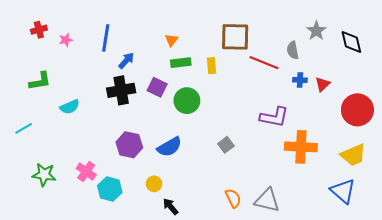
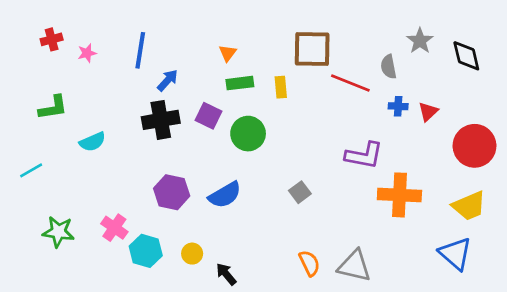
yellow circle: (154, 184) -> (192, 254), moved

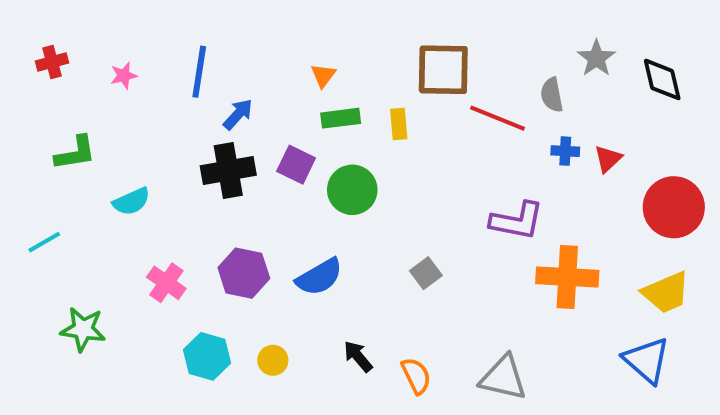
red cross: (52, 39) -> (52, 62), moved
pink cross: (114, 228) -> (166, 283), moved
orange semicircle: (309, 263) -> (416, 376), moved
black arrow: (226, 274) -> (358, 356), moved

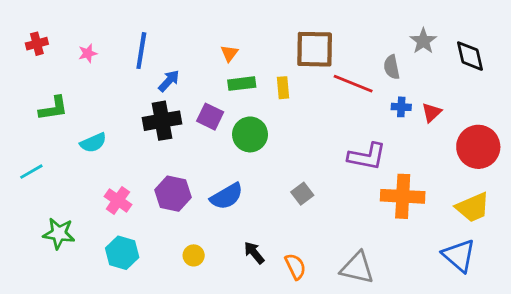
cyan hexagon: (207, 356) -> (122, 253), moved

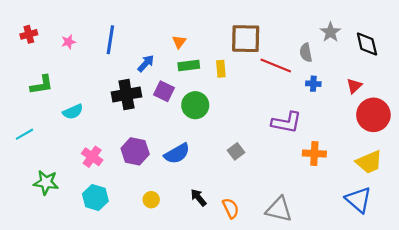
blue arrow: (169, 81) -> (146, 63), moved
red triangle: (432, 112) -> (354, 86), moved
orange cross: (403, 196) -> (314, 154), size x0.7

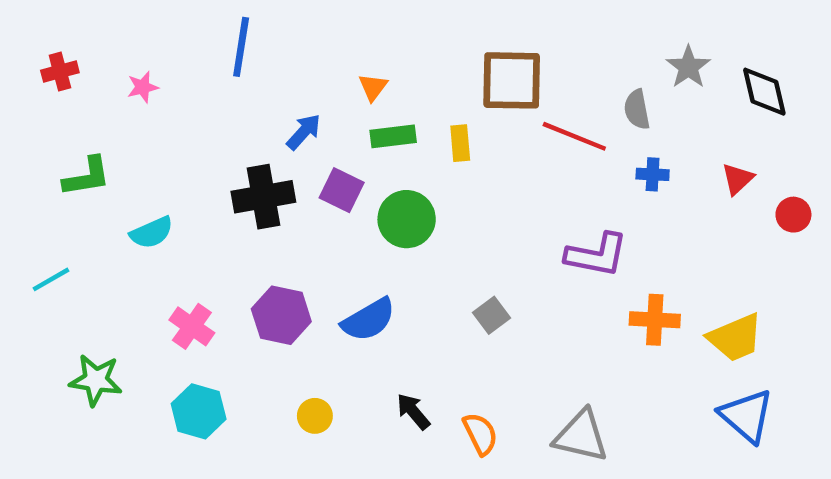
blue line: (110, 40) -> (241, 47), moved
red circle: (373, 115) -> (793, 215), moved, size x0.5
yellow trapezoid: (369, 162) -> (735, 338), moved

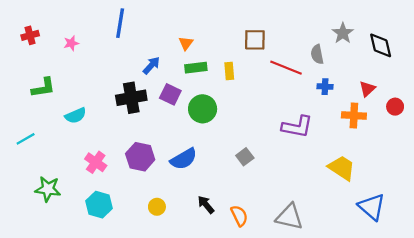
brown square: (512, 80) -> (255, 40), size x0.7
orange cross: (655, 320) -> (354, 116), moved
yellow trapezoid: (735, 338) -> (342, 168), moved, turned -124

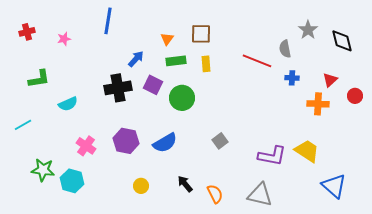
brown square: (255, 40) -> (201, 34), moved
purple L-shape: (297, 127) -> (272, 156), moved
cyan hexagon: (99, 205) -> (72, 181), moved

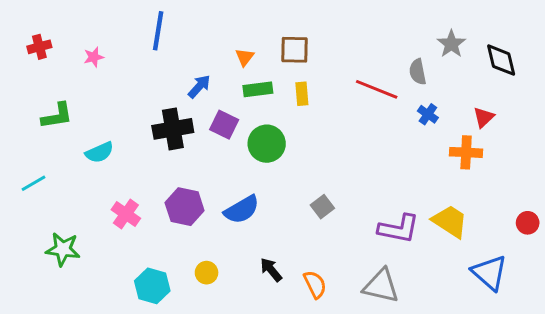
blue cross: (292, 78) -> (428, 114), turned 32
red circle: (355, 96) -> (528, 223), moved
cyan hexagon: (72, 181) -> (152, 286), moved

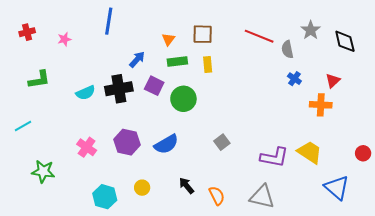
red line: (377, 89) -> (259, 36), moved
cyan semicircle: (99, 152) -> (86, 93), moved

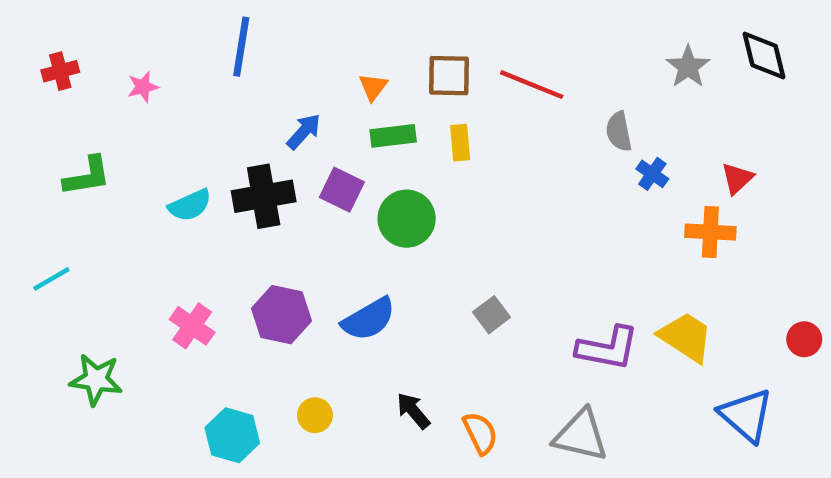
red line: (259, 36) -> (532, 85), moved
black diamond: (345, 41) -> (764, 56), moved
gray semicircle: (287, 49) -> (619, 131), moved

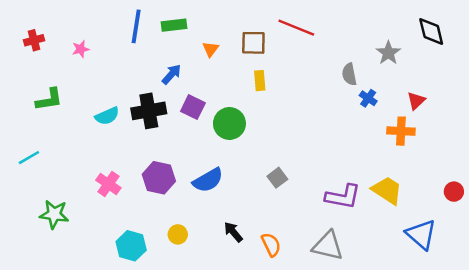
gray star: (688, 67) -> (388, 53), moved
red line: (532, 85) -> (296, 28), moved
green rectangle: (393, 136) -> (174, 25), moved

